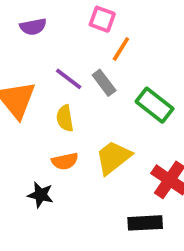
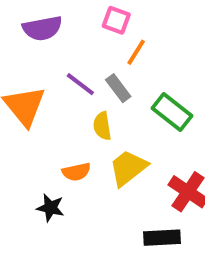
purple semicircle: (33, 27) -> (42, 28), size x1.4
yellow semicircle: (65, 118) -> (102, 126), moved

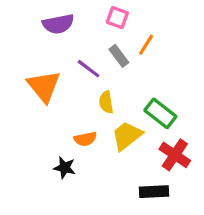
orange line: (136, 52) -> (146, 45), moved
gray rectangle: (118, 88) -> (119, 56), moved
green rectangle: (172, 112) -> (160, 113), moved

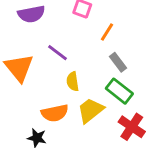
gray rectangle: (119, 56) -> (118, 62), moved
orange semicircle: (85, 139) -> (55, 113), size x1.4

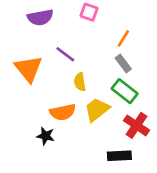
orange line: (107, 32) -> (123, 38), moved

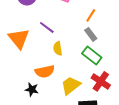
yellow trapezoid: (97, 110) -> (71, 85), moved

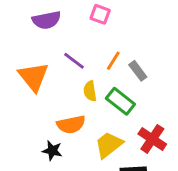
orange line: (91, 15) -> (113, 61), moved
green rectangle: (92, 55) -> (120, 101), moved

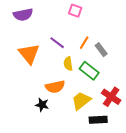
purple semicircle: (46, 20) -> (23, 15), moved

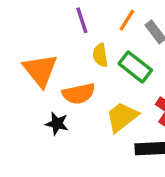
purple line: (57, 43) -> (82, 20), turned 35
orange triangle: (29, 54) -> (40, 70), moved

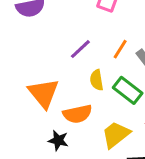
purple line: (82, 20) -> (80, 49), turned 65

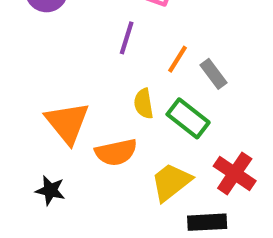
purple line: (80, 49) -> (127, 38), moved, turned -30
black star: (58, 140) -> (50, 190), moved

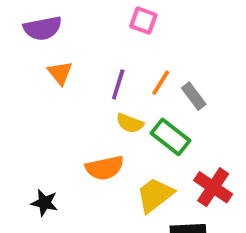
purple line: (127, 38) -> (118, 84), moved
yellow semicircle: (144, 104) -> (130, 123), turned -60
orange triangle: (67, 123) -> (60, 73), moved, size x0.6

